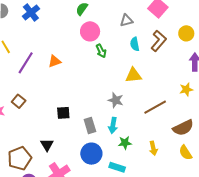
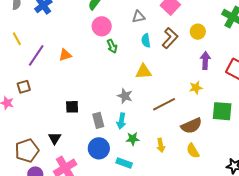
brown square: (19, 101) -> (24, 87), moved, turned 32

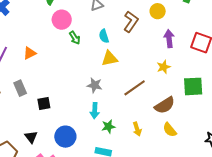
cyan semicircle: (146, 41) -> (104, 36), moved
gray rectangle: (98, 120) -> (20, 88), moved
blue circle: (99, 148) -> (65, 137), moved

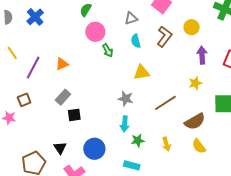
cyan semicircle: (104, 36) -> (136, 41), moved
gray rectangle: (20, 88) -> (63, 97), moved, turned 63

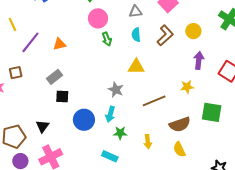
blue circle: (94, 149) -> (84, 120), moved

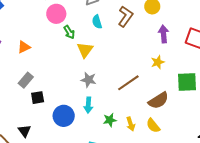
yellow triangle: (136, 67) -> (85, 50), moved, turned -42
green star: (120, 133) -> (110, 120), moved
yellow semicircle: (179, 149) -> (153, 126), moved

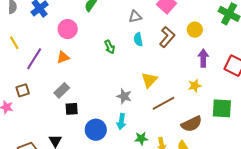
pink circle: (56, 14) -> (68, 29), moved
yellow triangle: (85, 50) -> (149, 80), moved

